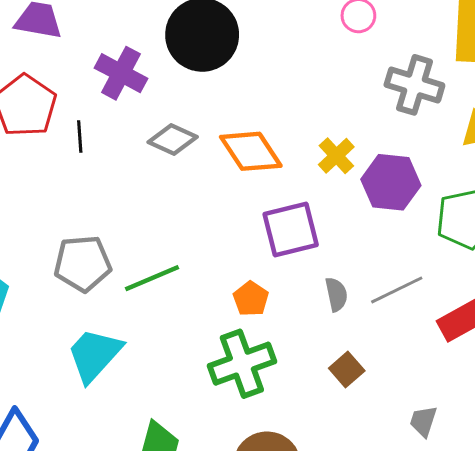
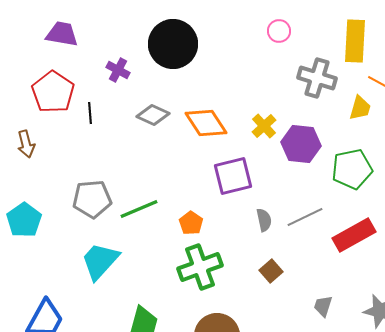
purple cross: (121, 73) -> (118, 70), size x0.7
orange pentagon: (251, 299) -> (191, 223), moved

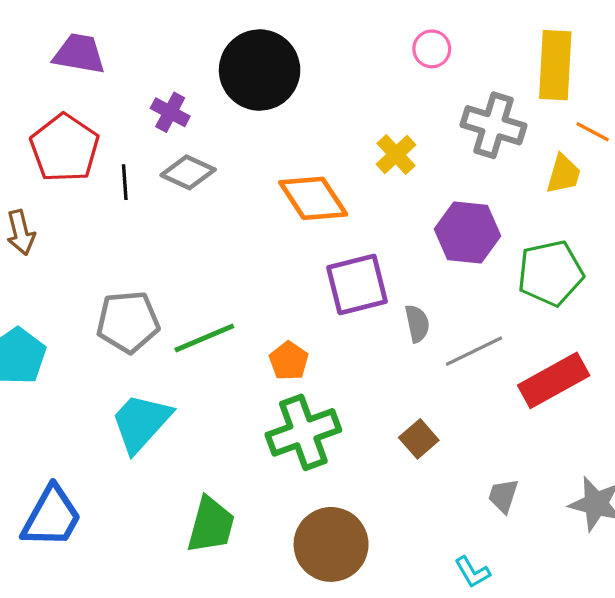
gray diamond: (153, 115) -> (188, 172), moved
yellow cross: (264, 126) -> (396, 155), moved
gray semicircle: (264, 220) -> (417, 323), moved

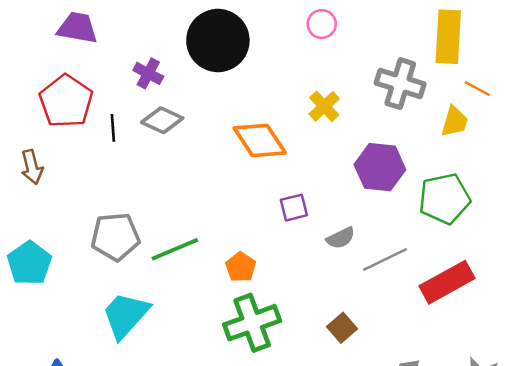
pink circle: (432, 49) -> (322, 24), moved
purple square: (357, 284) -> (294, 208), size x0.6
gray semicircle: (417, 323) -> (341, 238), turned 76

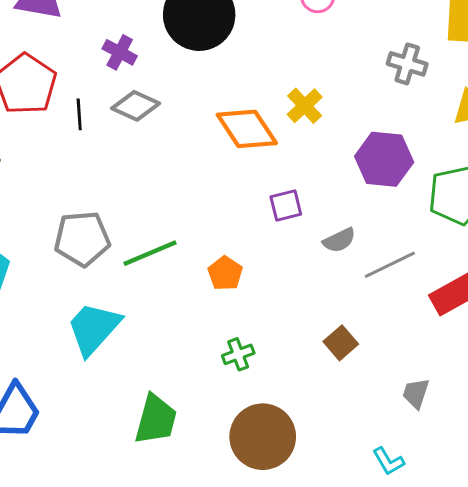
gray cross: (400, 84) -> (407, 64), size x0.7
yellow cross: (324, 106) -> (305, 106), moved
green cross: (252, 323) -> (238, 354), moved, size x0.5

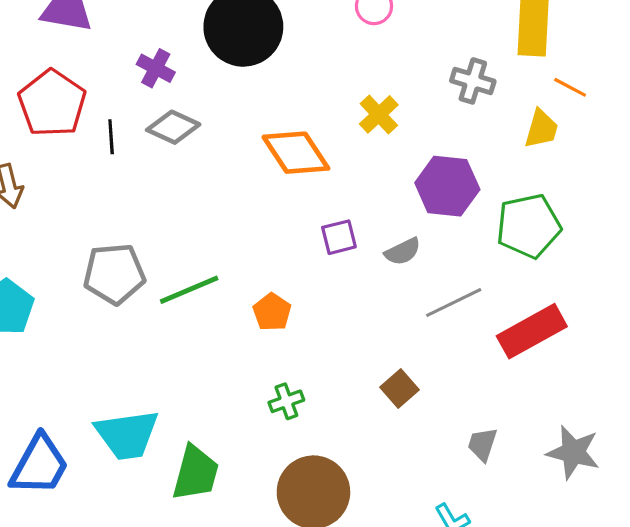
yellow cross: (305, 106) -> (379, 114), moved
gray semicircle: (339, 240) -> (403, 251), moved
cyan trapezoid: (94, 328) -> (127, 435), moved, turned -140

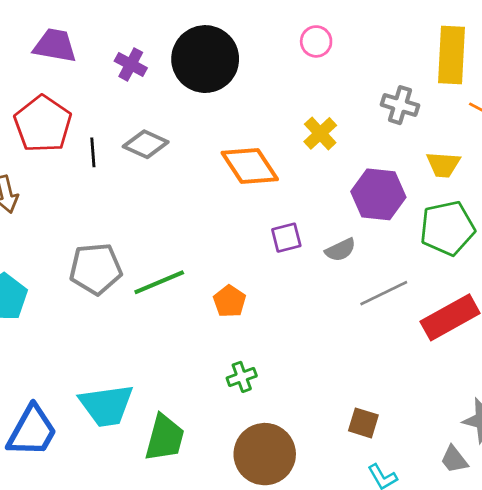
purple cross: (156, 68) -> (131, 64), moved
yellow trapezoid: (541, 129) -> (443, 165), moved, turned 78
brown square: (400, 389) -> (363, 423), moved, turned -32
gray trapezoid: (482, 444) -> (454, 460), moved, turned -56

